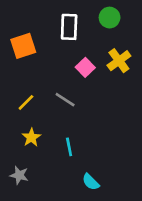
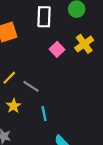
gray line: (65, 100) -> (31, 86), moved

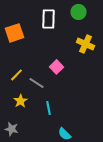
yellow cross: (84, 44) -> (86, 44), turned -30
pink square: (57, 49) -> (56, 67), moved

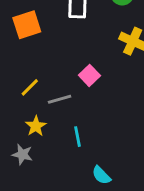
gray line: (36, 83) -> (60, 99), turned -49
gray star: (12, 129) -> (22, 154), moved

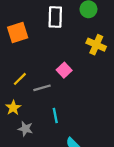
yellow star: (36, 126) -> (13, 108), moved
gray star: (22, 154) -> (25, 129), moved

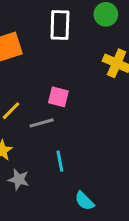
pink square: (64, 70) -> (58, 97), moved, turned -32

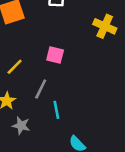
gray line: (42, 123) -> (41, 89), moved, turned -48

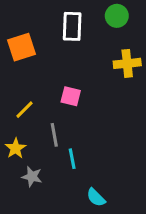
yellow cross: (105, 26) -> (127, 63), turned -30
gray line: (41, 89) -> (54, 135), turned -36

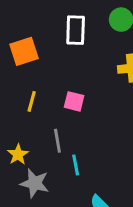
yellow line: (24, 110) -> (32, 101), moved, turned -30
gray star: (32, 177) -> (35, 183), size x1.4

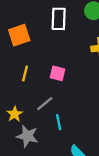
gray line: (57, 141) -> (45, 104), turned 60

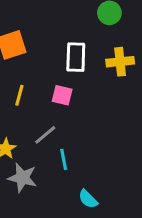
white rectangle: (59, 19) -> (76, 57), moved

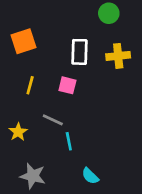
gray line: (45, 135) -> (53, 120), turned 65
gray star: (22, 178) -> (33, 176), moved

